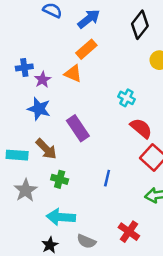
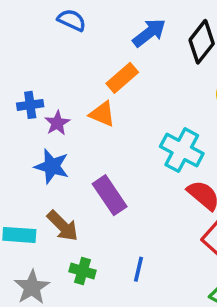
blue arrow: (89, 19) -> (149, 33), moved
cyan cross: (126, 98) -> (182, 150), size x1.6
blue line: (107, 178) -> (138, 269), moved

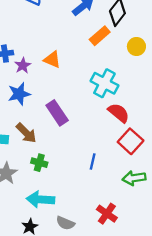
orange rectangle: (122, 78) -> (100, 36), moved
blue star: (52, 166) -> (19, 94), turned -30
blue line: (138, 269) -> (93, 161), moved

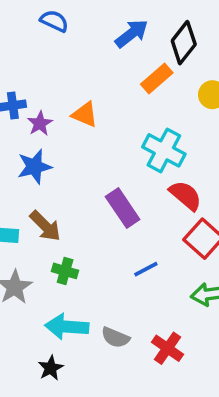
purple rectangle: (57, 113) -> (123, 208), moved
blue line: (93, 161) -> (146, 269), turned 49
gray semicircle: (65, 223) -> (115, 337), moved

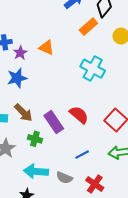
red semicircle: (185, 195) -> (79, 115), moved
purple rectangle: (123, 208) -> (54, 122), moved
blue line: (146, 269) -> (82, 155), moved

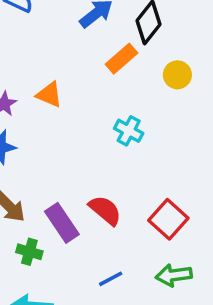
cyan cross: (93, 69) -> (129, 131), size x0.7

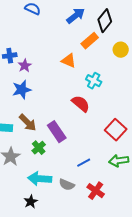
orange triangle: (49, 95) -> (69, 61), moved
red semicircle: (105, 210) -> (81, 104), moved
green cross: (29, 252) -> (39, 148), turned 32

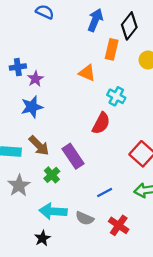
blue arrow: (76, 16) -> (95, 20), turned -30
orange rectangle: (90, 41) -> (112, 49), turned -36
red semicircle: (81, 104) -> (101, 123), turned 78

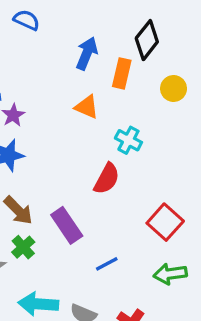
blue arrow: (95, 20) -> (87, 53), moved
green cross: (52, 175) -> (23, 247), moved
blue line: (105, 193) -> (107, 264), moved

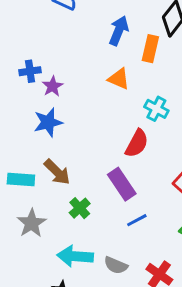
purple rectangle: (67, 225) -> (122, 184), moved
green cross: (23, 247) -> (80, 208), moved

